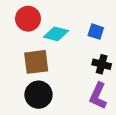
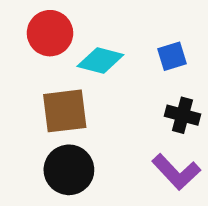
blue square: (96, 32) -> (172, 56), turned -35
purple L-shape: (98, 96) -> (176, 172), turned -68

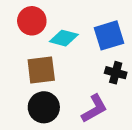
blue square: (172, 56) -> (109, 35), size x1.6
purple L-shape: (176, 172) -> (94, 109), moved, turned -76

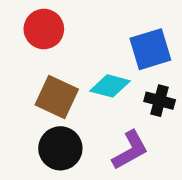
cyan diamond: (64, 38) -> (110, 86), moved
brown square: (41, 70) -> (57, 97), turned 32

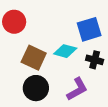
red circle: (44, 29) -> (14, 22), moved

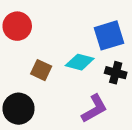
brown square: (34, 58) -> (41, 70), size x0.7
black circle: (36, 88) -> (19, 109), moved

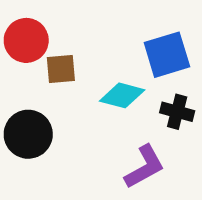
brown square: (41, 70) -> (61, 69), moved, turned -30
black circle: (19, 109) -> (28, 134), moved

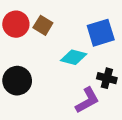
brown square: (61, 69) -> (43, 25), moved, turned 36
black cross: (177, 112) -> (107, 78), moved

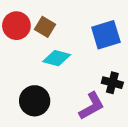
cyan diamond: (74, 57) -> (57, 58), moved
black circle: (17, 81) -> (35, 101), moved

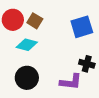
cyan diamond: (57, 58) -> (27, 45), moved
purple L-shape: (92, 106) -> (71, 82), turned 35

